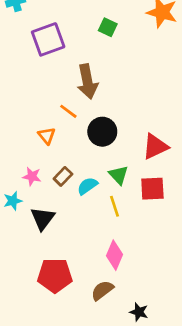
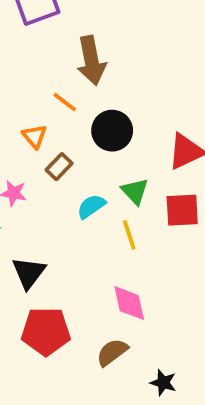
brown rectangle: (63, 176) -> (59, 167), moved
black triangle: (43, 218) -> (29, 273), moved
pink diamond: (115, 255) -> (129, 303), turned -36

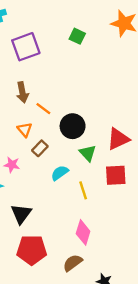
brown arrow: (91, 61) -> (22, 92), moved, size x0.7
green triangle: (135, 191) -> (88, 153), moved
pink diamond: (129, 303) -> (83, 232), turned 30

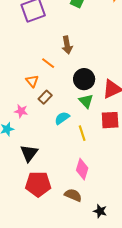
brown arrow: (22, 92) -> (67, 45), moved
black circle: (73, 126) -> (84, 79), moved
brown semicircle: (73, 263) -> (73, 195), turned 60

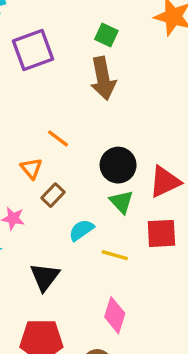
brown arrow: (67, 45) -> (103, 78), moved, size x1.4
yellow line: (82, 133) -> (115, 255), turned -56
black triangle: (29, 153) -> (45, 277), moved

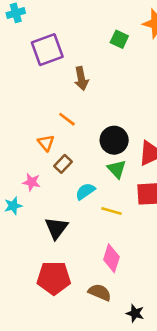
green square: (106, 35) -> (119, 39), moved
brown arrow: (103, 78) -> (81, 79), moved, size x0.7

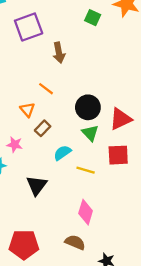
red pentagon: (54, 278) -> (24, 245), moved

